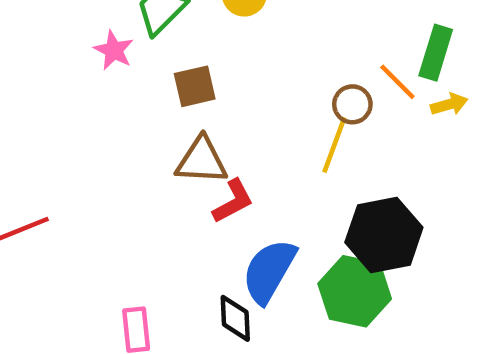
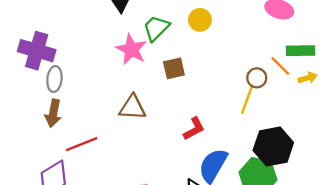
pink star: (114, 50) -> (131, 49), size x1.5
green rectangle: (436, 53) -> (301, 51), turned 72
brown triangle: (201, 161) -> (133, 107), moved

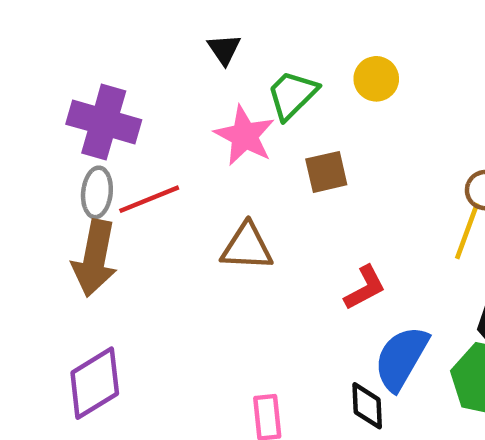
purple cross: (37, 51) -> (104, 122), moved
brown arrow: (53, 113) -> (95, 258), size x1.4
red line: (82, 144) -> (149, 199), moved

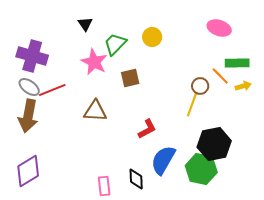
gray ellipse: (97, 192) -> (29, 87), turned -60
black diamond: (367, 406) -> (136, 179), moved

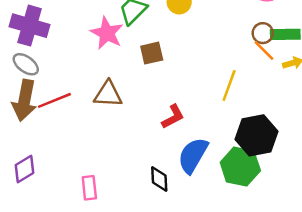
brown circle: (200, 86) -> (263, 33), moved
red line: (52, 90) -> (54, 100), moved
purple diamond: (28, 171) -> (24, 169), size x0.7
pink rectangle: (104, 186) -> (89, 188), moved

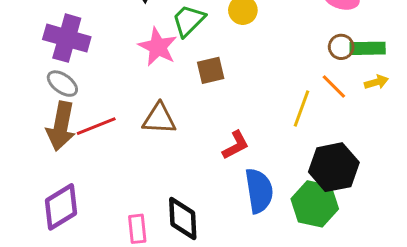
orange line: (264, 51) -> (334, 86), moved
blue semicircle: (193, 155) -> (259, 191), turned 141
purple diamond: (24, 169) -> (61, 207), size x1.4
black diamond: (159, 179) -> (183, 219), moved, size x1.4

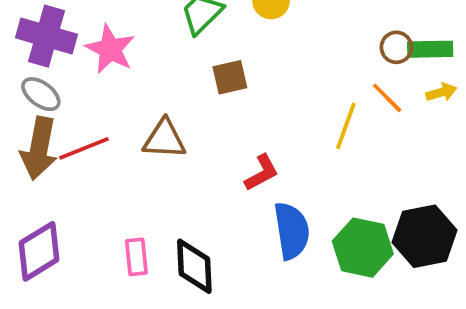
pink star: (158, 47) -> (110, 49), moved
black hexagon: (334, 167) -> (424, 236), moved
pink rectangle: (137, 229) -> (136, 257), moved

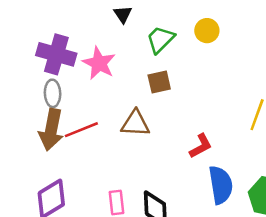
brown square: (230, 77) -> (159, 82), moved
gray ellipse: (41, 94) -> (53, 93), turned 52

